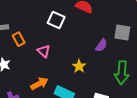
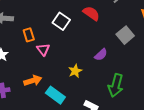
gray square: (122, 32) -> (125, 35), moved, turned 30
orange rectangle: (19, 39) -> (29, 35), moved

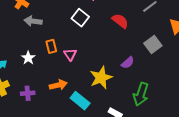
white square: (61, 21) -> (80, 18), moved
orange rectangle: (29, 35) -> (51, 46), moved
yellow star: (75, 71) -> (101, 78), size x1.6

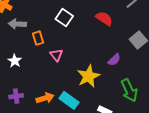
orange rectangle: (51, 46) -> (38, 38), moved
orange arrow: (58, 85) -> (45, 98), moved
green arrow: (141, 94) -> (129, 90), turned -40

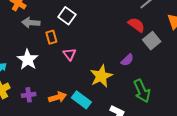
white square: (64, 18) -> (67, 16), moved
red semicircle: (104, 19) -> (136, 25), moved
white star: (15, 61) -> (28, 60), size x1.5

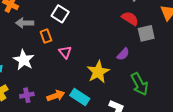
gray square: (152, 41) -> (146, 33), turned 30

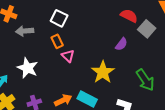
gray square: (146, 33) -> (147, 29), turned -30
orange rectangle: (46, 36) -> (57, 41), moved
purple semicircle: (123, 54) -> (121, 44), moved

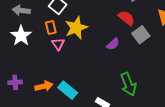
white star: (28, 68) -> (21, 36), moved
yellow star: (103, 72) -> (76, 28), moved

